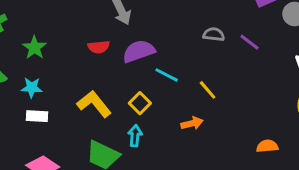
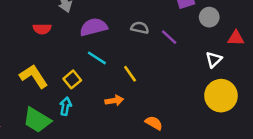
purple semicircle: (139, 51) -> (93, 27), moved
orange semicircle: (267, 146) -> (154, 123), moved, turned 30

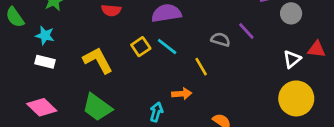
gray semicircle: (140, 28) -> (220, 39), moved
red triangle: (236, 38) -> (317, 49), moved
yellow square: (72, 79) -> (141, 47), moved
cyan arrow: (65, 106) -> (156, 112), moved

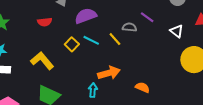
white triangle: (292, 59) -> (177, 31), moved, turned -32
yellow line: (201, 67) -> (115, 39), moved
orange arrow: (182, 94) -> (109, 73), size x1.5

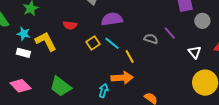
red semicircle: (45, 22) -> (70, 25), moved
yellow line: (115, 39) -> (130, 56), moved
yellow L-shape: (42, 61) -> (46, 41), moved

